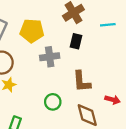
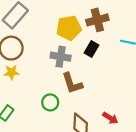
yellow pentagon: (32, 31) -> (69, 28), moved, turned -30
brown L-shape: (82, 81) -> (72, 83), moved, turned -30

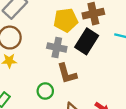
black rectangle: (91, 49) -> (87, 41), size x1.6

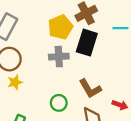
brown L-shape: (67, 74) -> (90, 89), moved

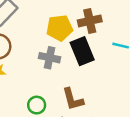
black rectangle: (87, 43) -> (82, 51), turned -55

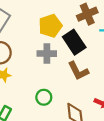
brown cross: (90, 21) -> (87, 14), moved
brown L-shape: (73, 99) -> (78, 71), moved

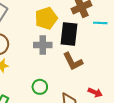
black rectangle: (74, 42) -> (69, 34), turned 40

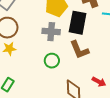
green circle: (40, 87) -> (52, 61), moved

